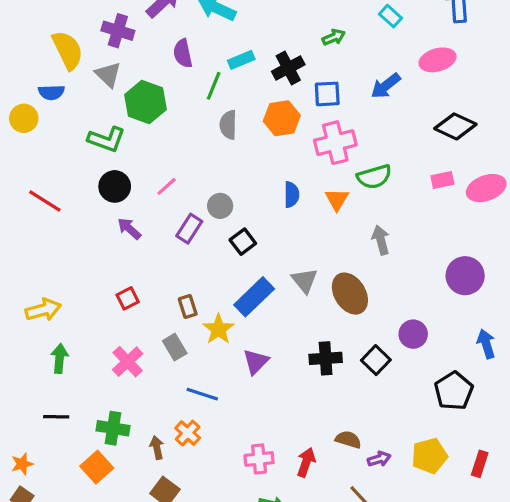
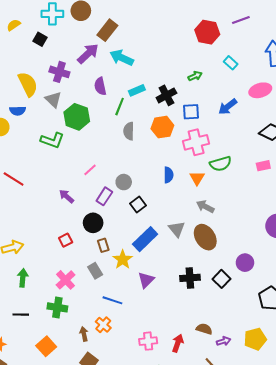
black circle: (115, 186) -> (93, 223), moved
gray arrow: (381, 240) -> (205, 207), moved, turned -48
green cross: (113, 428) -> (57, 307), moved

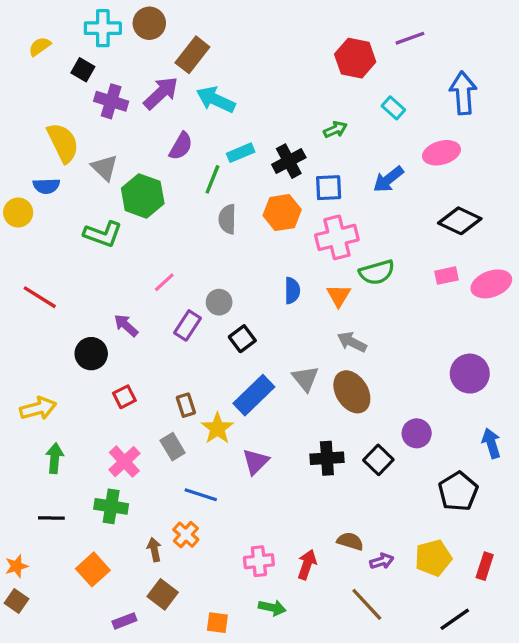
purple cross: (59, 72) -> (111, 101), moved
purple semicircle: (100, 86) -> (181, 146), turned -138
black circle: (93, 223) -> (91, 354), moved

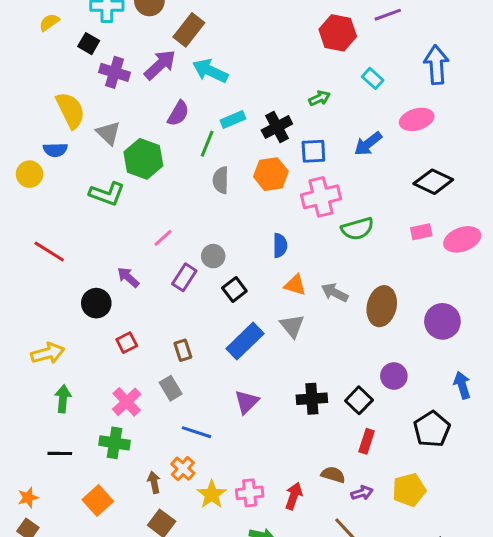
orange triangle: (339, 296) -> (295, 285), moved, turned -45
brown ellipse: (352, 392) -> (382, 306), moved, turned 45
yellow star: (217, 428) -> (212, 494), moved
red rectangle: (485, 566) -> (367, 441), moved

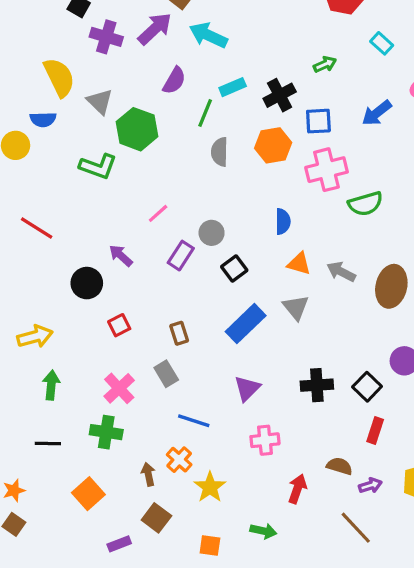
pink cross: (250, 493) -> (265, 440), moved

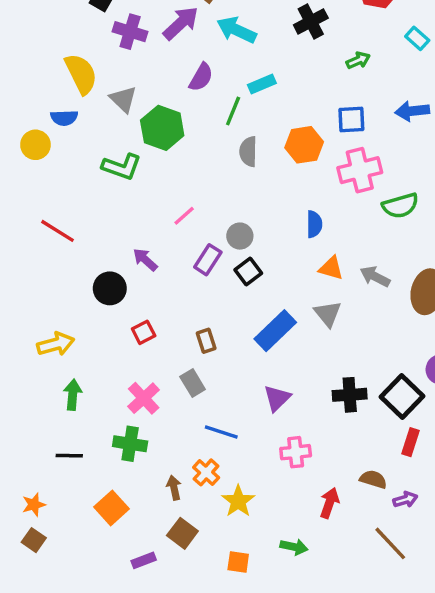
black cross: (280, 95) -> (311, 21), moved
blue arrow: (377, 113) -> (412, 111), turned 32
black square: (234, 268) -> (248, 271), moved
black square: (367, 387) -> (402, 396), size x1.4

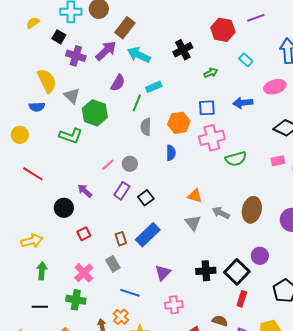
yellow circle: (35, 145) -> (20, 135), moved
blue semicircle: (314, 224) -> (171, 153), moved
gray circle: (240, 236) -> (130, 164), moved
gray arrow: (375, 277) -> (221, 213), moved
blue rectangle: (275, 331) -> (148, 235), moved

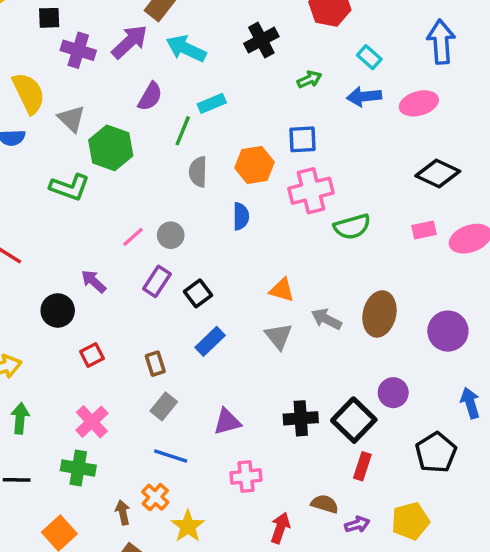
black square: (59, 37) -> (49, 18), turned -32
blue arrow: (243, 103) -> (364, 97), moved
blue rectangle: (148, 235) -> (210, 341), moved, size x0.7
gray rectangle: (113, 264) -> (164, 406), moved, turned 70
purple triangle: (163, 273) -> (227, 422), turned 30

